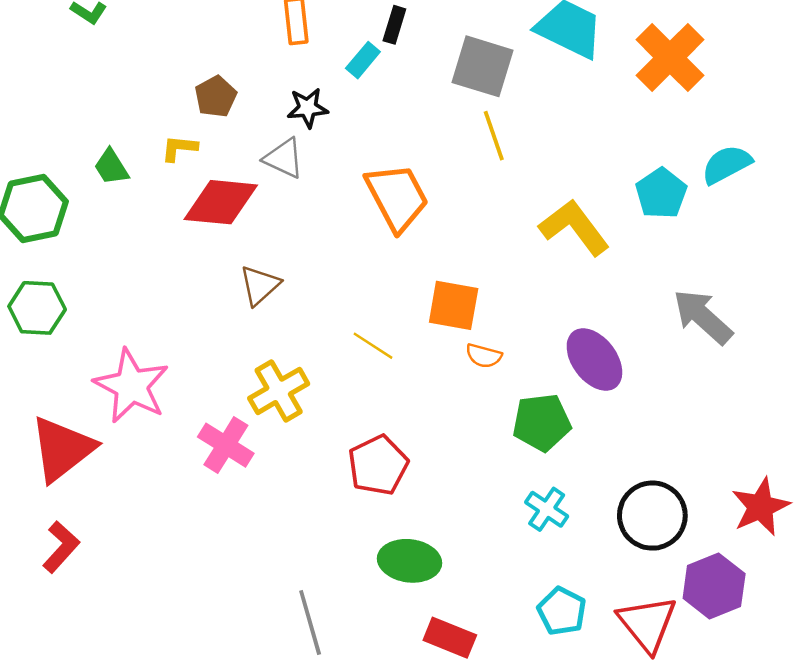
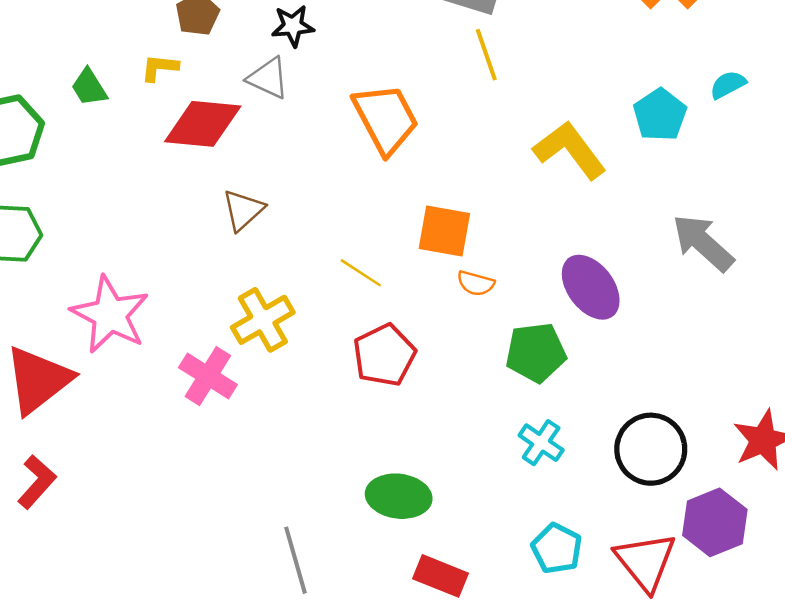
cyan semicircle: (727, 164) -> (728, 85), size x0.7
red pentagon: (378, 465) -> (384, 355), moved

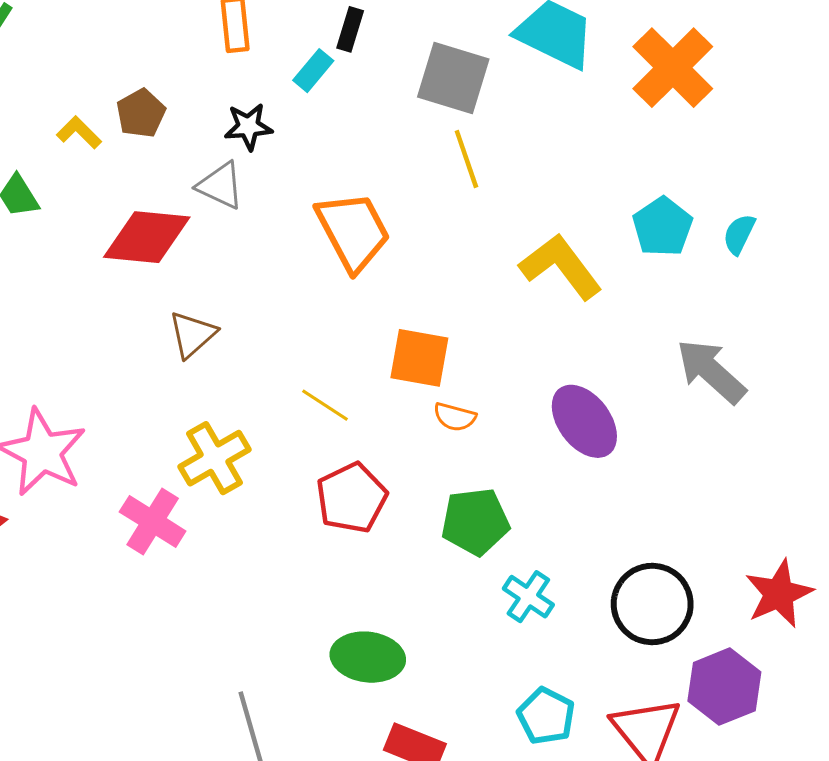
yellow L-shape: (160, 68) -> (79, 132), moved, turned 39
cyan semicircle: (728, 85) -> (739, 234), moved, turned -36
green pentagon: (536, 353) -> (475, 521), moved

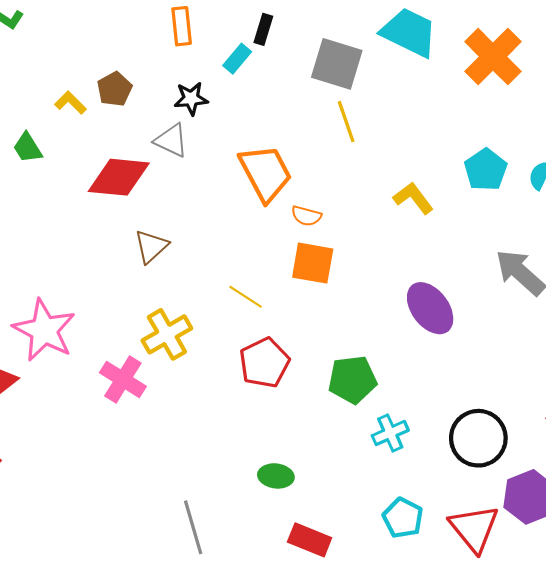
yellow L-shape: (561, 267) -> (413, 198), size x0.7
orange semicircle: (455, 417) -> (306, 216), moved
cyan cross: (528, 597) -> (390, 433), turned 32
green ellipse: (368, 657) -> (276, 476), size x0.7

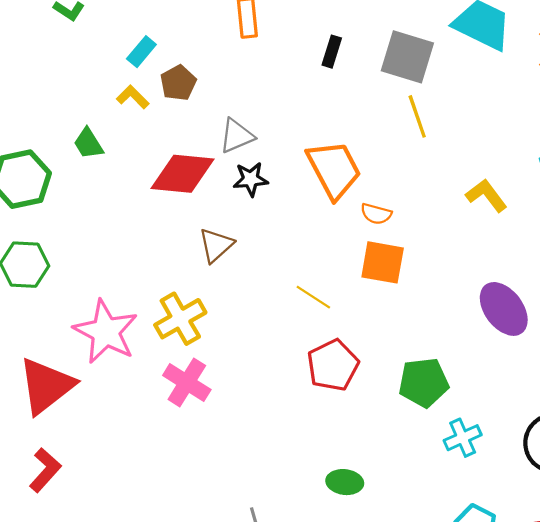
black rectangle: (263, 29) -> (332, 52), moved
cyan rectangle: (237, 59) -> (141, 52), moved
black star: (191, 98) -> (251, 179), moved
gray triangle: (171, 140) -> (237, 136), turned -48
yellow cross: (167, 334) -> (180, 319), moved

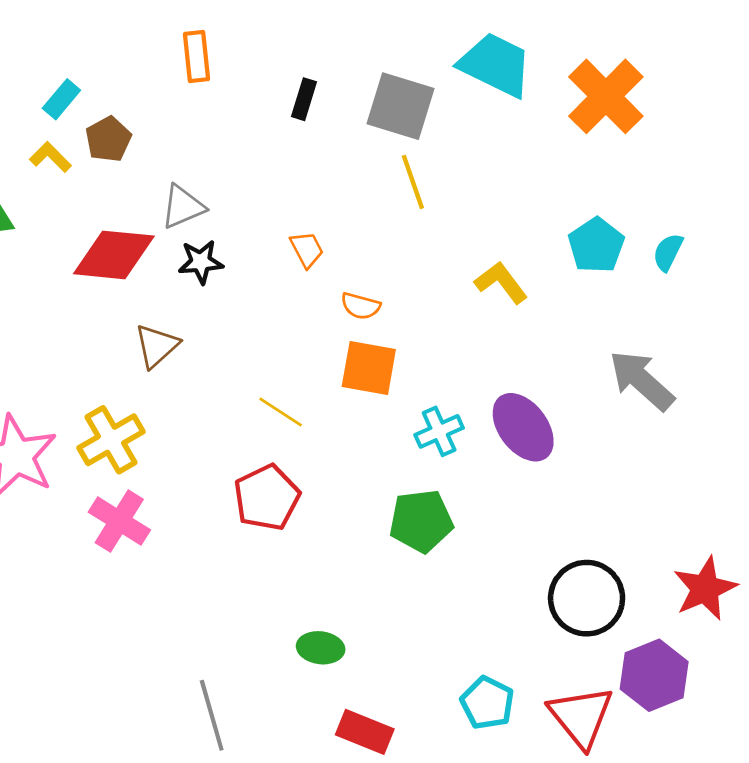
orange trapezoid: (334, 169) -> (307, 249), size x0.5
red pentagon: (333, 365) -> (267, 498), moved
cyan cross: (463, 438) -> (439, 431), moved

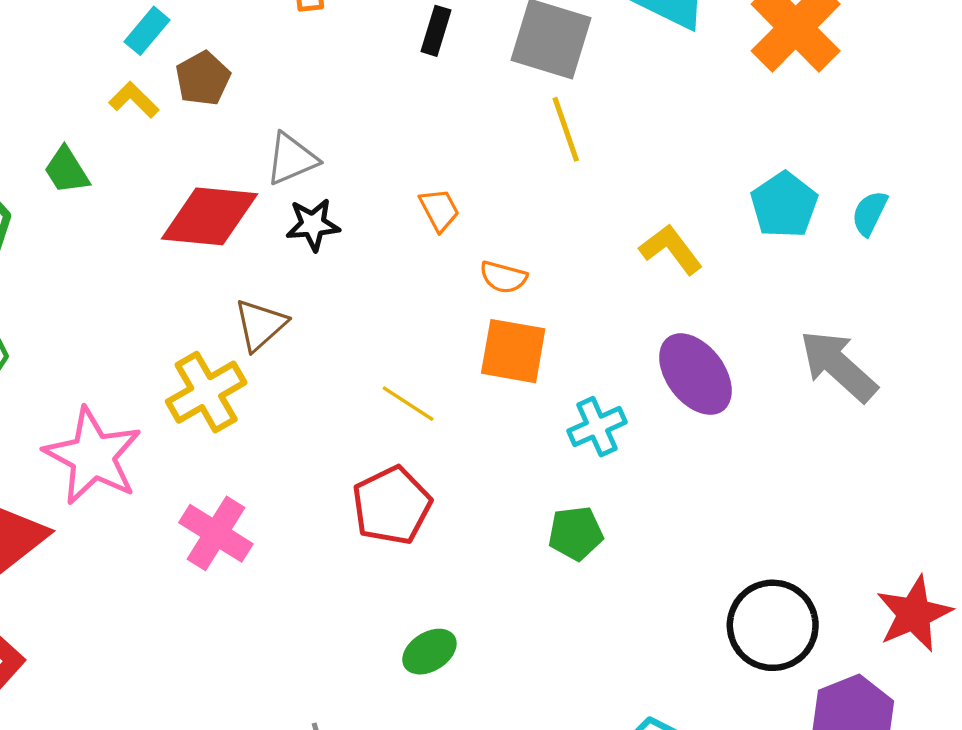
purple ellipse: (523, 427) -> (695, 374), moved
yellow cross: (111, 440) -> (206, 392), moved
green pentagon: (421, 521) -> (576, 533), size x0.7
green ellipse: (321, 648) -> (429, 652), moved, turned -39

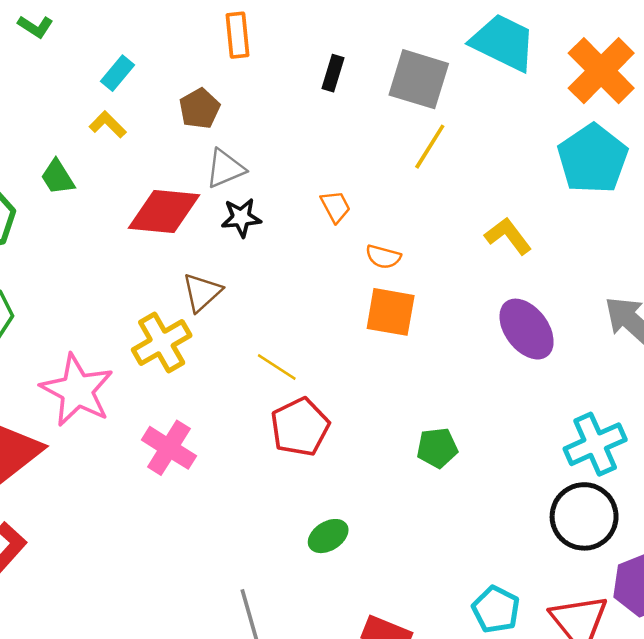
brown pentagon: (203, 78) -> (200, 109), moved
yellow line: (566, 129) -> (430, 147), turned 51
cyan pentagon: (784, 205) -> (593, 159), moved, size x1.4
yellow line: (408, 404) -> (277, 367), moved
cyan cross: (597, 427) -> (595, 444), moved, size x1.4

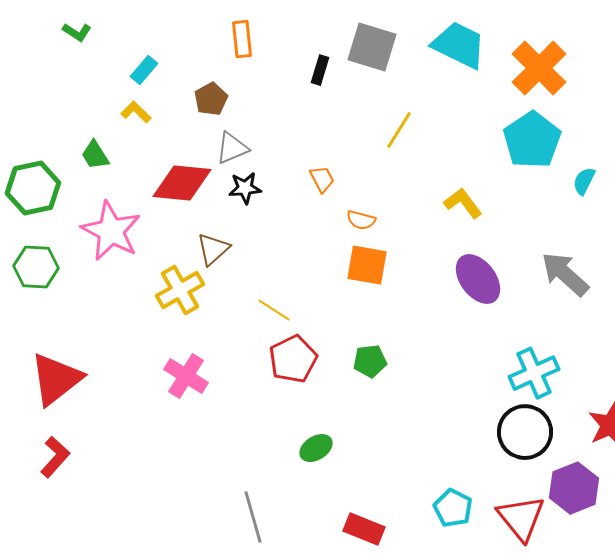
gray square: (419, 79) -> (372, 47), moved
pink star: (77, 390) -> (111, 231), moved
green pentagon: (437, 448) -> (370, 361), moved

